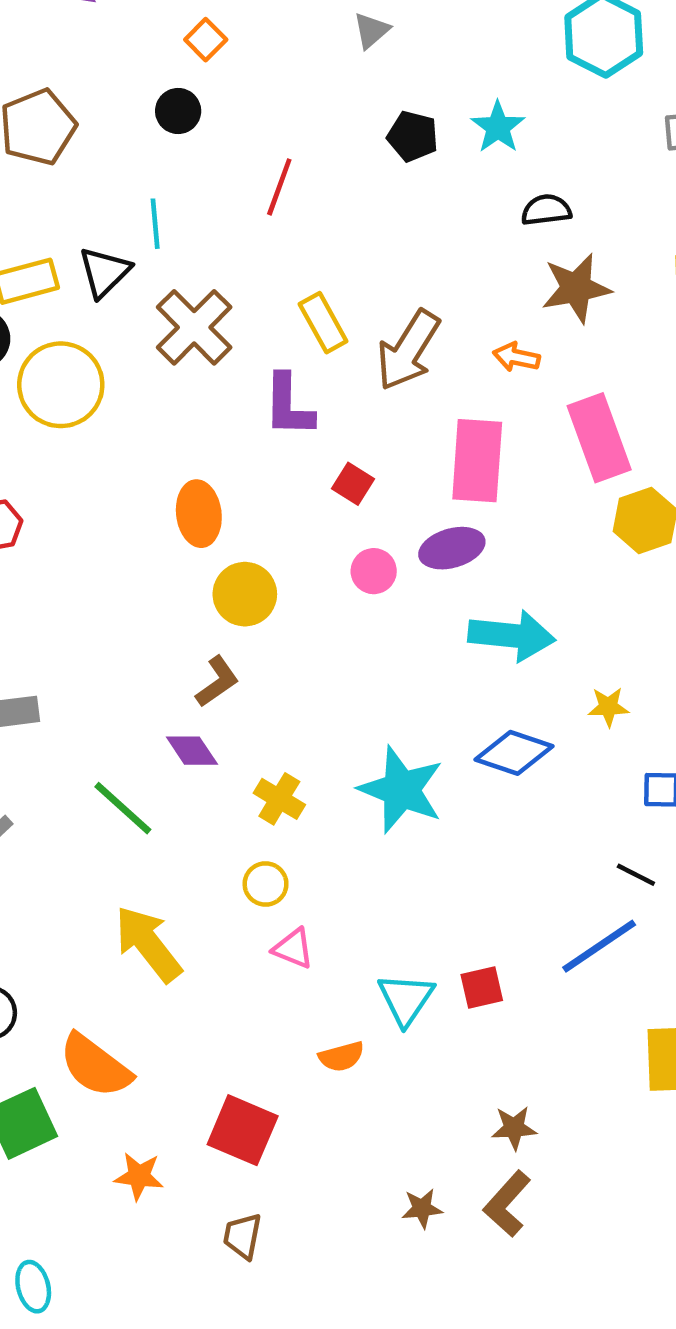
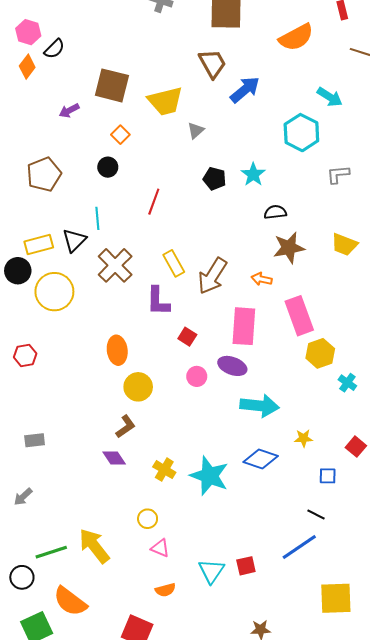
purple ellipse: (452, 548) -> (232, 366), turned 36
yellow cross: (279, 799) -> (164, 470), moved
green line: (123, 808) -> (51, 552), moved, turned -60
orange semicircle: (341, 1057) -> (165, 590), moved

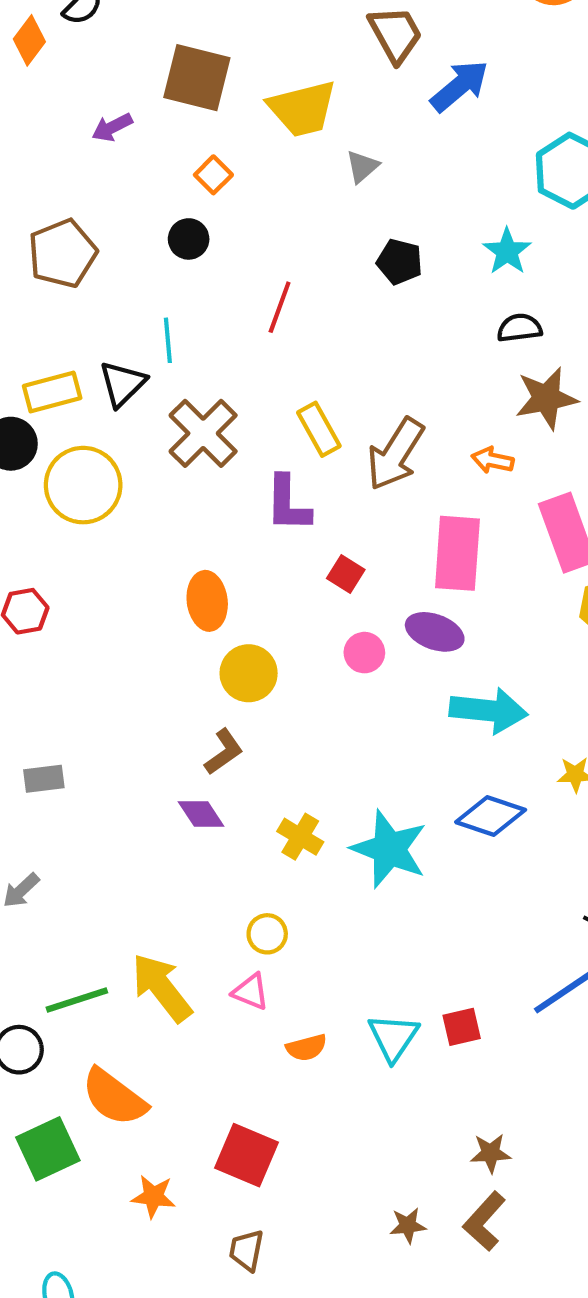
cyan star: (253, 174) -> (507, 251), moved
pink triangle: (160, 548) -> (251, 992), moved
orange semicircle: (165, 590) -> (306, 1048), moved

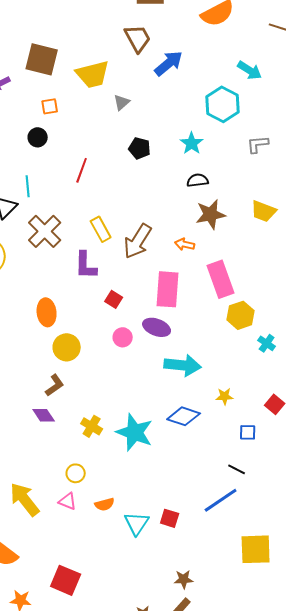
orange square: (213, 175) -> (50, 106), turned 36
red square: (462, 1027) -> (170, 518), turned 30
orange semicircle: (306, 1048) -> (105, 504), moved

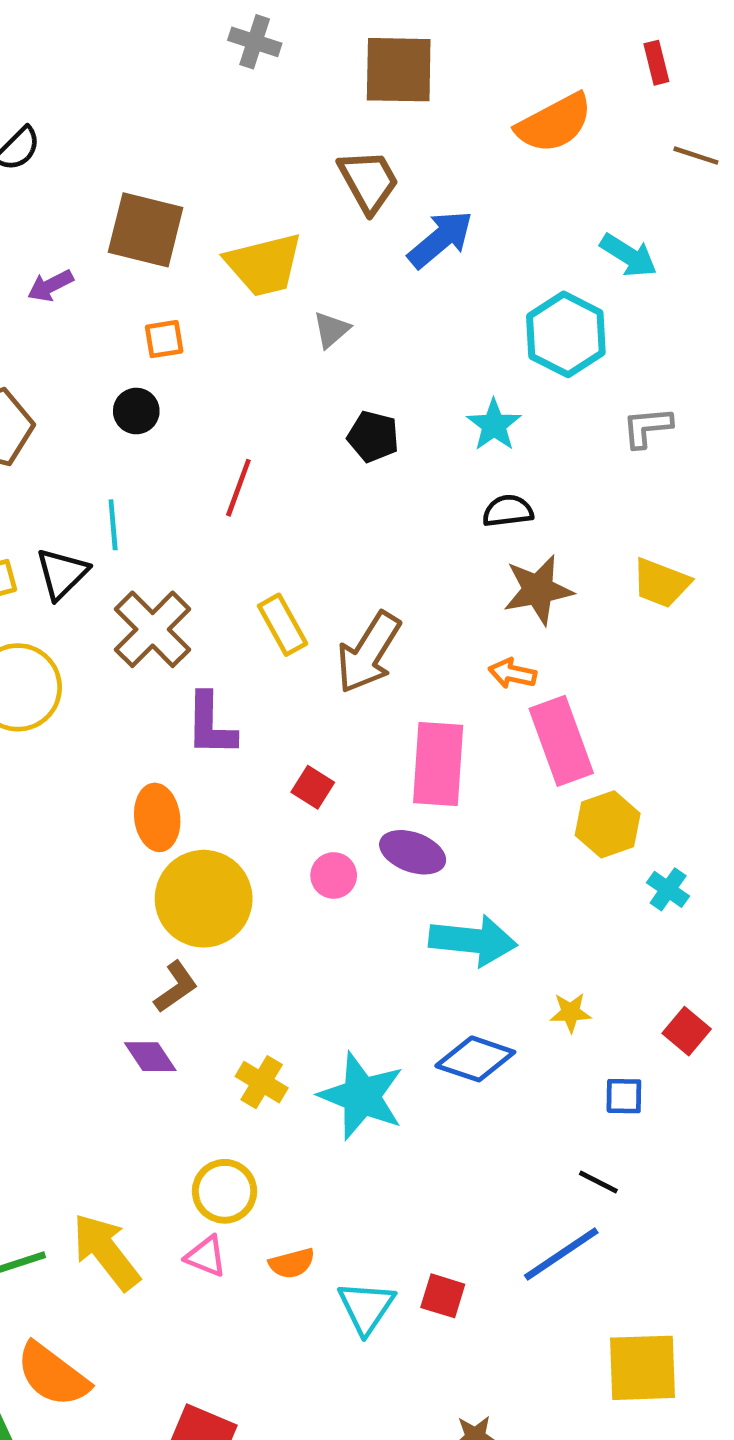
orange arrow: (185, 244) -> (512, 673), moved
purple L-shape: (86, 265) -> (211, 725), moved
yellow circle: (67, 347) -> (204, 899), size x1.5
yellow circle: (76, 473) -> (225, 1191), size x1.4

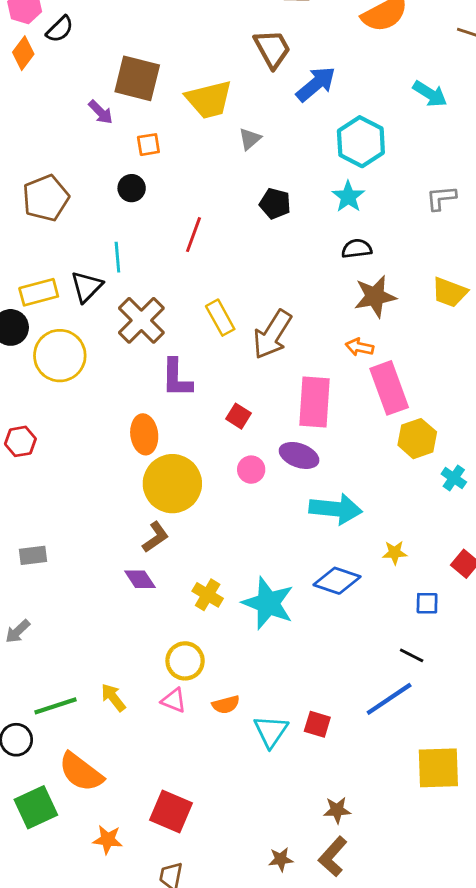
purple arrow: (50, 286) -> (101, 112), moved, turned -108
cyan hexagon: (566, 334) -> (361, 142), moved
yellow arrow: (106, 1252) -> (113, 698), size x0.6

